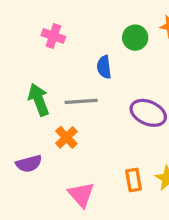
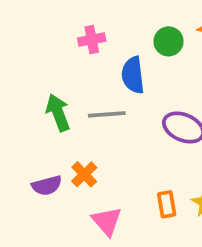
pink cross: (53, 36) -> (92, 40), moved, turned -30
blue semicircle: (104, 67) -> (133, 75), size x1.4
orange cross: (66, 137) -> (84, 174), moved

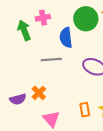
green circle: (168, 41) -> (86, 19), size x1.5
green arrow: (58, 113) -> (24, 30), moved

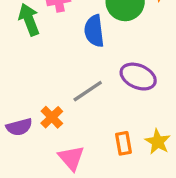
gray line: (51, 60) -> (88, 91), moved, turned -30

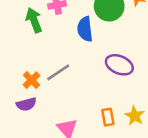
gray line: (88, 91) -> (58, 72), moved
orange cross: (52, 117) -> (31, 80), moved

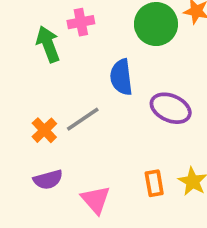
blue semicircle: (85, 29) -> (121, 77), moved
purple semicircle: (26, 104) -> (48, 180), moved

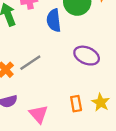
blue semicircle: (121, 77) -> (54, 20), moved

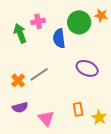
yellow star: (101, 102) -> (99, 117), moved

